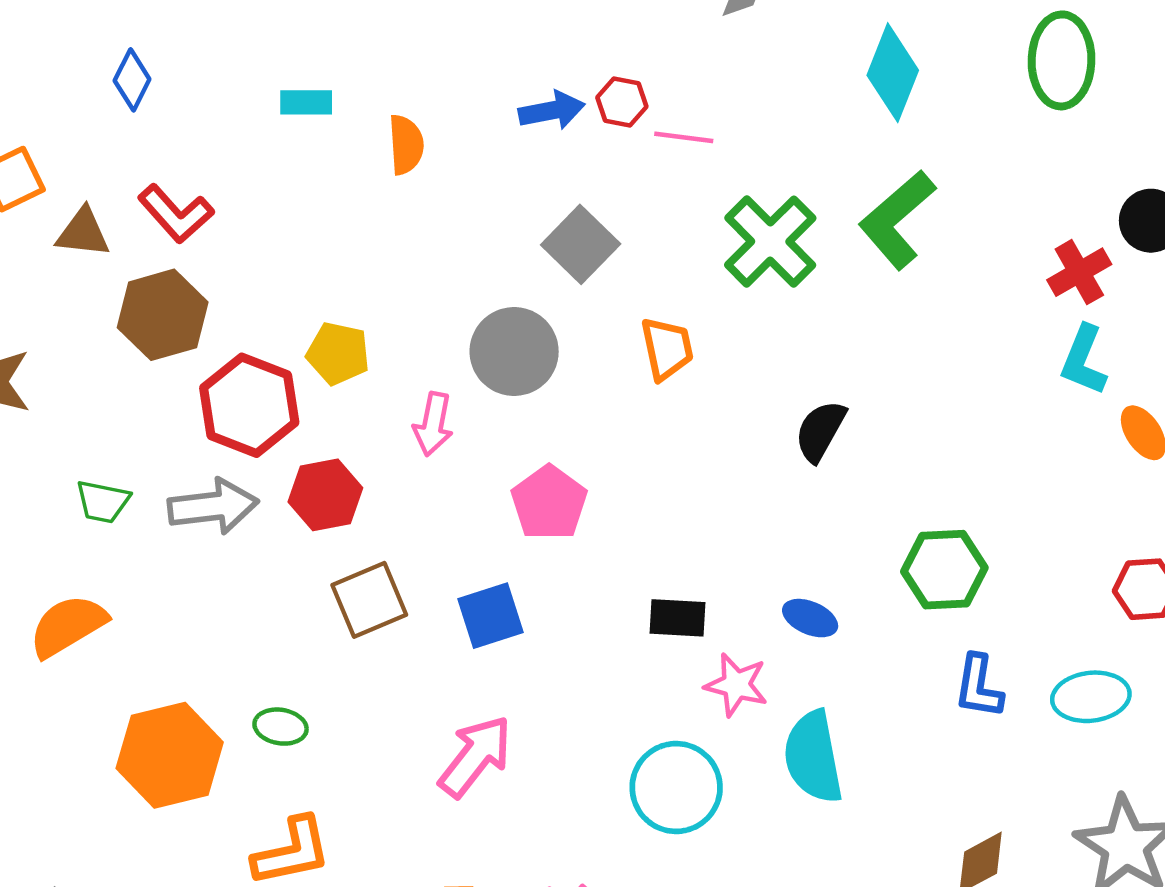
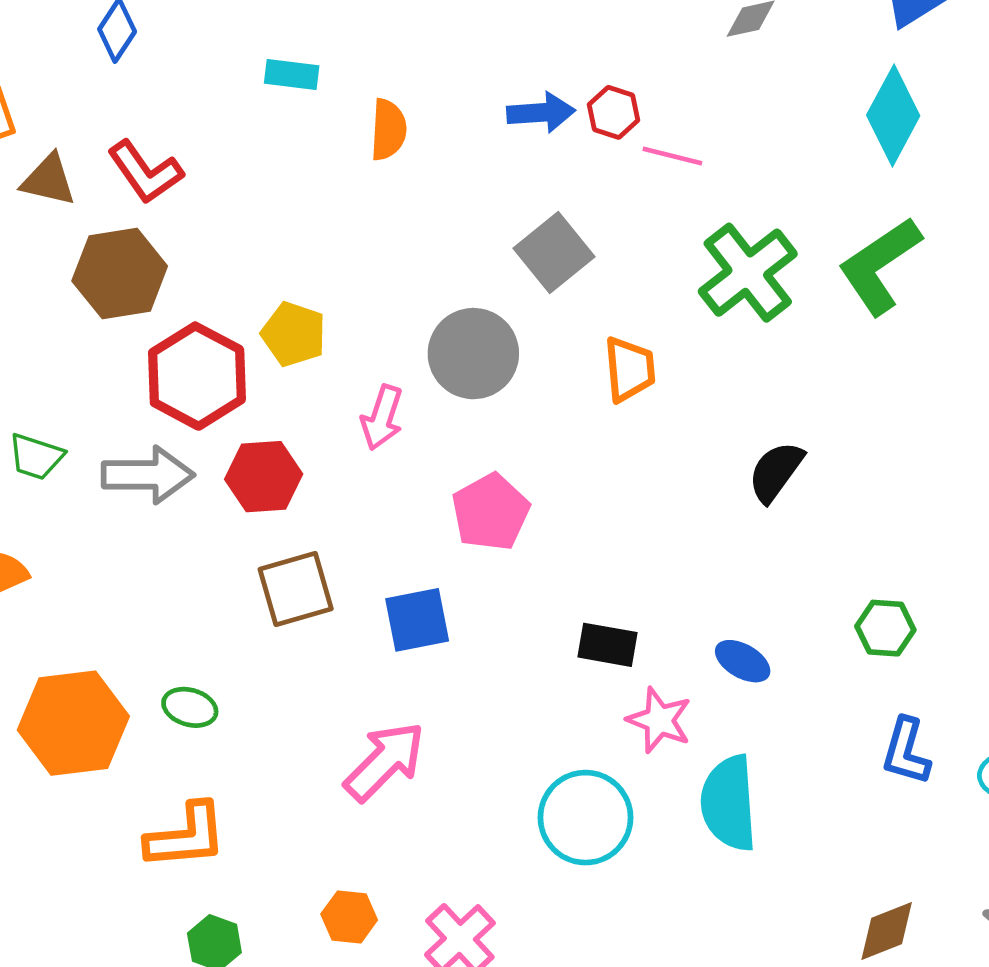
green hexagon: (944, 570) -> (885, 628), size x0.7

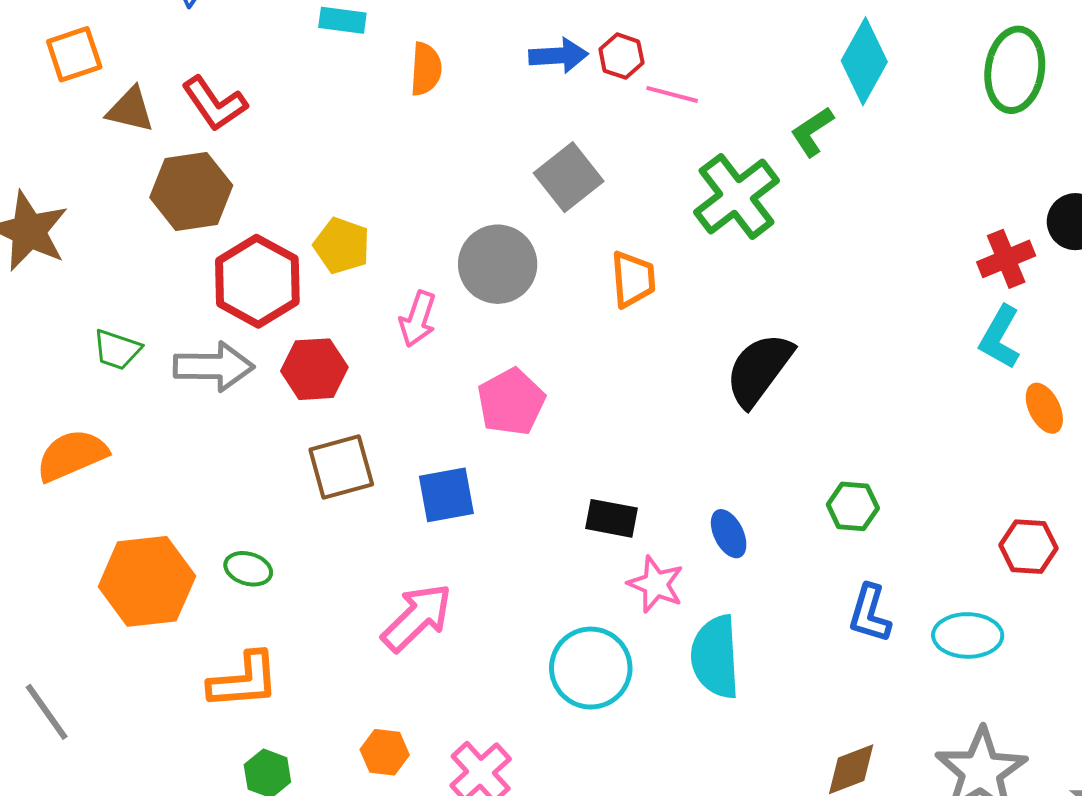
green L-shape: (880, 266) -> (812, 132), moved, size x0.6
black semicircle: (776, 472) -> (759, 369), size x1.4
blue ellipse: (743, 661) -> (729, 534), turned 33

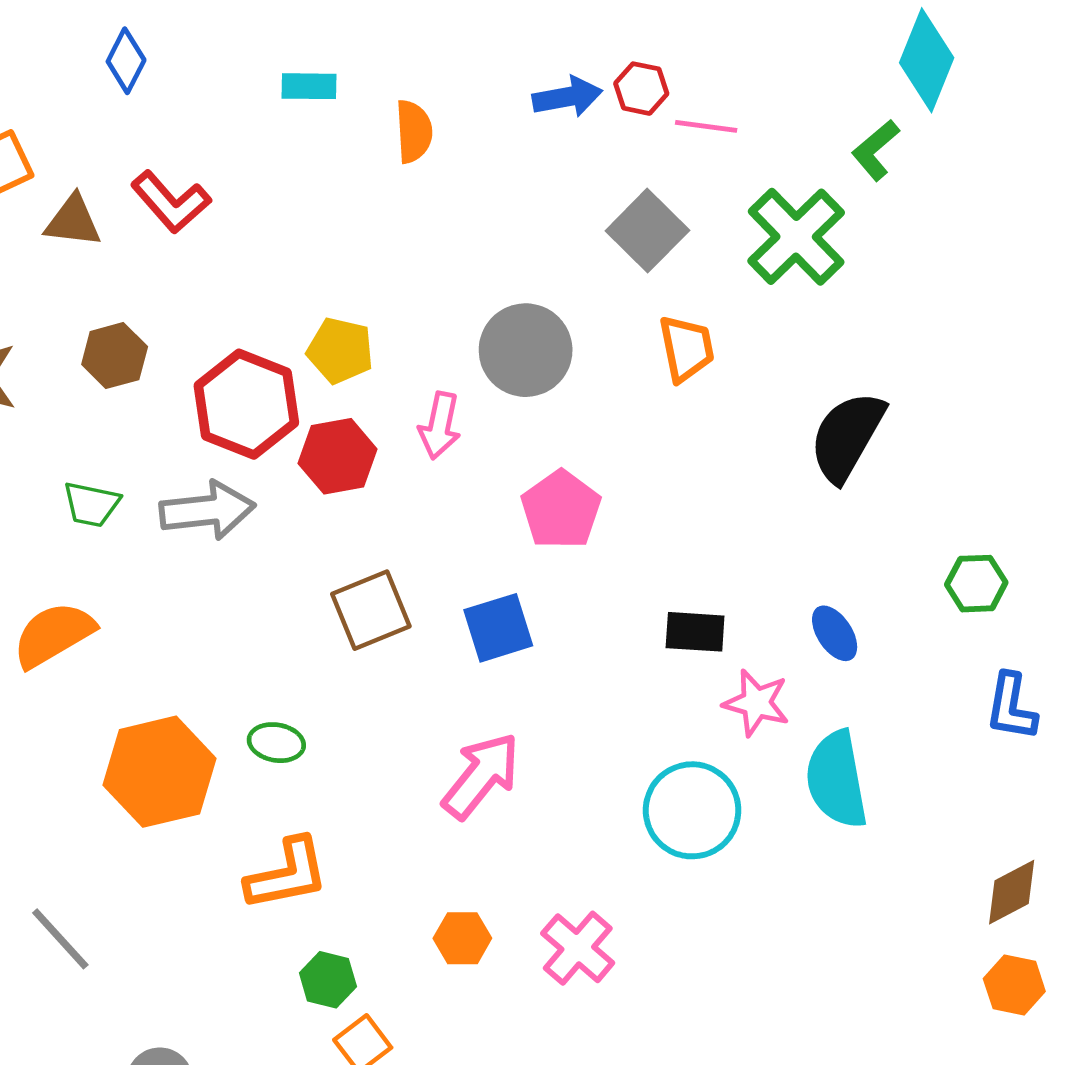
gray square: (569, 177) -> (647, 231), moved
brown hexagon: (191, 191) -> (115, 356), moved, size x0.7
red hexagon: (314, 369) -> (338, 456), moved

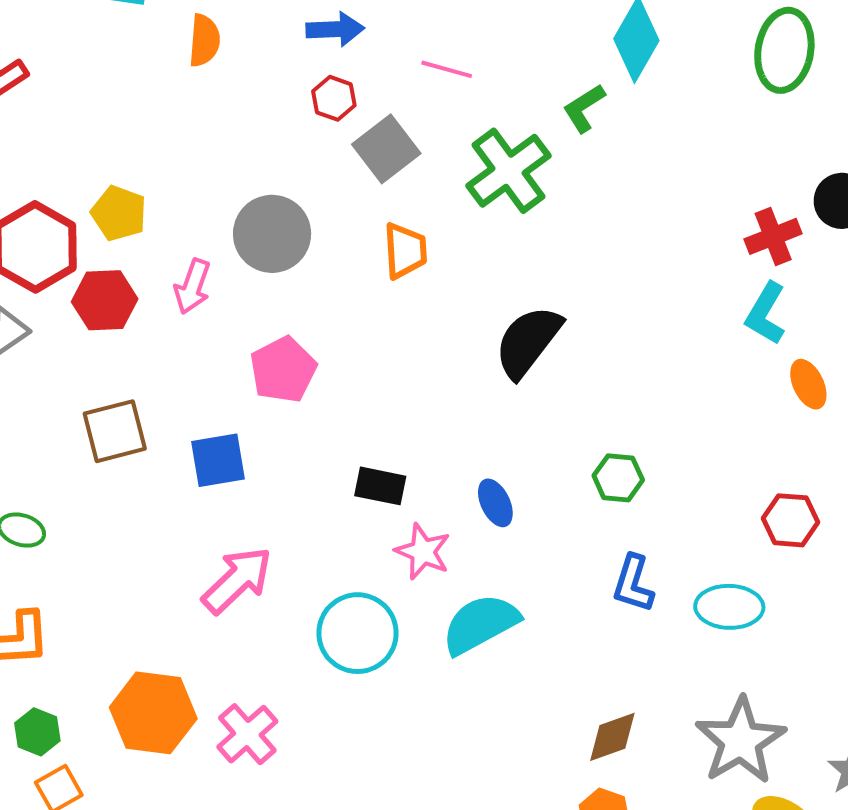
red hexagon: (641, 89) -> (334, 98), moved
pink arrow: (481, 776) -> (237, 580), moved
cyan semicircle: (837, 780) -> (480, 624), turned 64
orange hexagon: (462, 938) -> (153, 713), size x1.8

